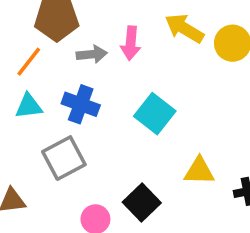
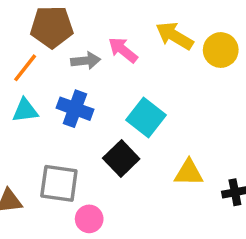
pink arrow: (131, 43) -> (123, 50), turned 124
gray square: (64, 158) -> (59, 183), moved, turned 36
black square: (142, 202) -> (121, 158), moved

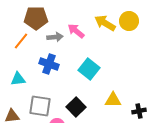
yellow circle: (221, 50) -> (129, 21), moved
cyan triangle: (25, 110) -> (18, 79), moved
black square: (121, 158) -> (76, 107), moved

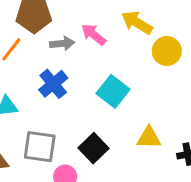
yellow circle: (129, 21) -> (167, 51), moved
blue cross: (49, 64) -> (53, 84), turned 30

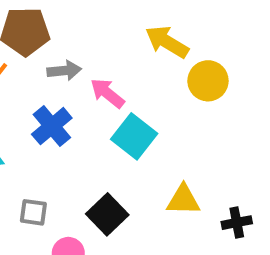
pink arrow: (94, 35) -> (107, 93), moved
gray square: (40, 147) -> (33, 212), size x0.6

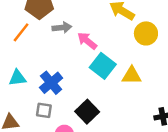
blue cross: (52, 126) -> (51, 83), moved
yellow triangle: (183, 200) -> (132, 76), moved

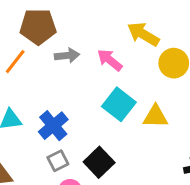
pink arrow: (87, 41) -> (110, 60), moved
gray square: (44, 110) -> (58, 161), moved, turned -35

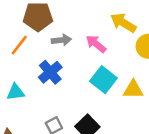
blue cross: (53, 126) -> (50, 72), moved

